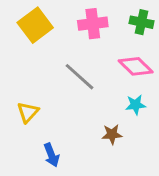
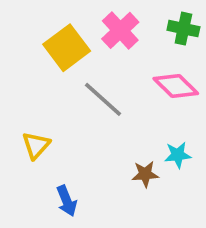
pink cross: (93, 24) -> (120, 30), turned -36
yellow square: (35, 25) -> (67, 48), moved
cyan star: (136, 105) -> (178, 155), moved

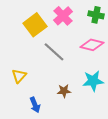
pink diamond: (176, 86) -> (92, 45), turned -30
cyan star: (178, 155) -> (93, 81), size x1.5
brown star: (145, 174) -> (64, 91), moved

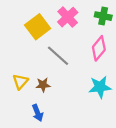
pink diamond: (92, 45) -> (99, 48), turned -65
brown star: (64, 91) -> (43, 85), moved

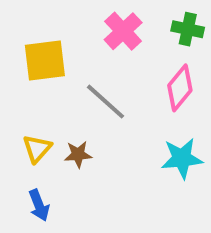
yellow square: (38, 27) -> (45, 60), moved, turned 30
blue arrow: (38, 113) -> (39, 205), moved

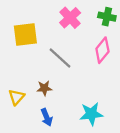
yellow triangle: (37, 149) -> (16, 97), moved
cyan star: (182, 158) -> (91, 114), moved
blue arrow: (39, 205) -> (47, 117), moved

